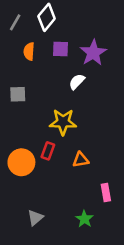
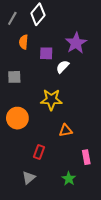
purple square: (60, 49) -> (46, 53), moved
red rectangle: (48, 151) -> (39, 152), moved
orange circle: (21, 162) -> (17, 118), moved

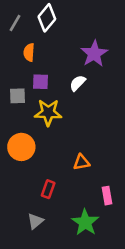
purple square: (46, 53) -> (41, 82), moved
yellow star: (51, 100) -> (48, 112), moved
green star: (69, 179) -> (85, 222), size x1.5

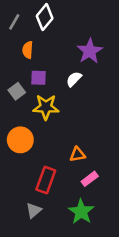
gray square: (17, 96) -> (17, 91), turned -35
red rectangle: (48, 189) -> (46, 180), size x1.5
pink rectangle: (107, 196) -> (90, 179), moved, turned 63

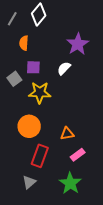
orange circle: (20, 140) -> (29, 126), moved

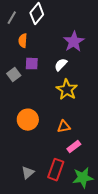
yellow star: (40, 93) -> (67, 90), moved, turned 30
red rectangle: (40, 156) -> (56, 170), moved
green star: (70, 183) -> (83, 178), moved, turned 30

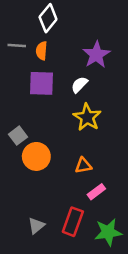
gray line: (12, 18) -> (17, 46), moved, turned 64
orange semicircle: (23, 41) -> (42, 51), moved
purple square: (32, 64) -> (42, 83), size x1.5
gray square: (14, 75) -> (18, 136), moved

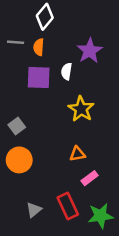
white semicircle: (79, 85) -> (67, 71), moved, turned -35
orange circle: (36, 156) -> (19, 160), moved
red rectangle: (73, 222) -> (68, 206), turned -45

